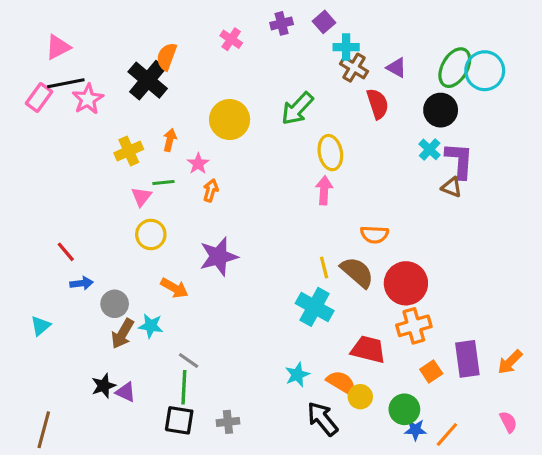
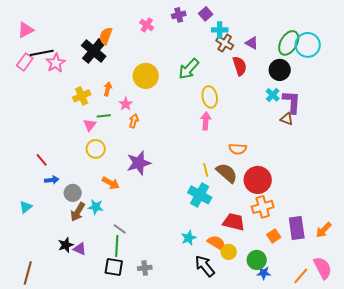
pink triangle: (58, 47) -> (26, 30), moved
pink semicircle: (508, 422) -> (323, 268), size x1.6
orange line: (447, 435) -> (301, 276), moved

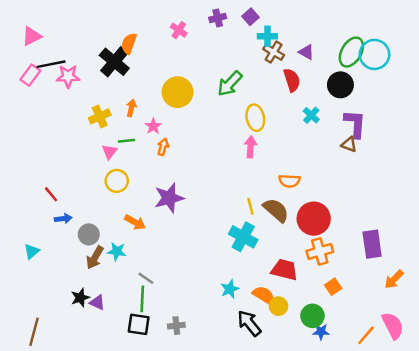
pink star: (56, 63) -> (68, 76), turned 30
cyan cross: (273, 95) -> (311, 115), moved
purple rectangle: (297, 228) -> (372, 244), moved

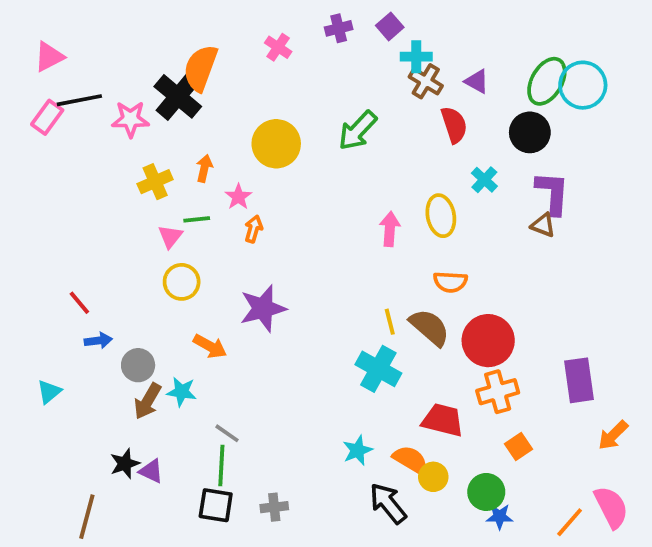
orange semicircle: (129, 44) -> (201, 68), size x1.4
pink star: (68, 76) -> (130, 119), moved
yellow ellipse: (255, 118) -> (441, 216), moved
brown line: (34, 332) -> (87, 517), moved

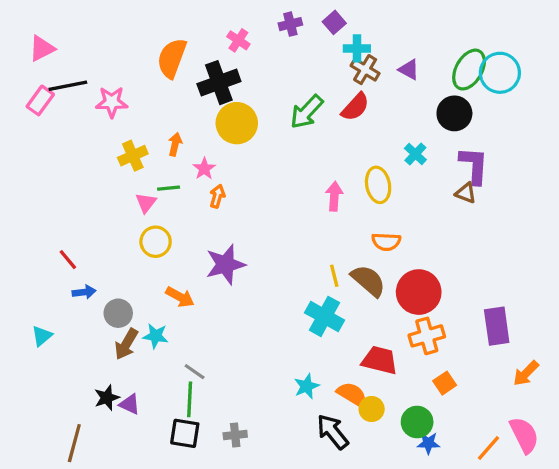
black cross: (178, 96) -> (219, 83), moved, turned 30
red semicircle: (454, 125) -> (355, 107), moved, turned 60

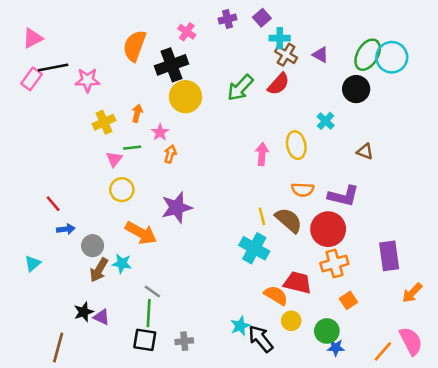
purple L-shape: (474, 165) -> (343, 196), moved, turned 100
orange arrow: (180, 297) -> (141, 233), size x1.4
cyan star: (307, 386) -> (240, 326), moved
orange semicircle: (352, 394) -> (276, 295), moved

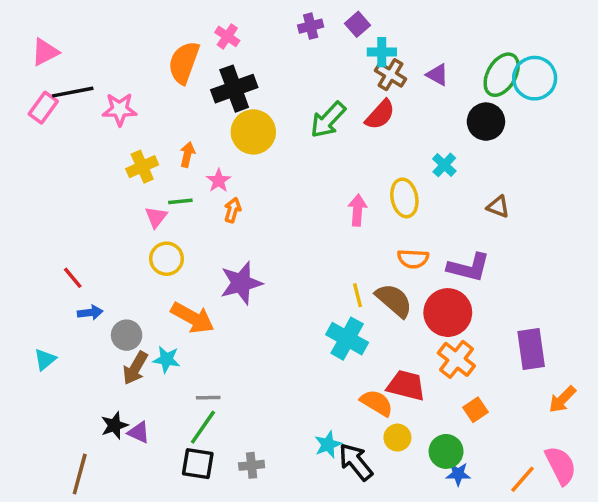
pink cross: (187, 32) -> (227, 36), moved
orange cross: (334, 264) -> (456, 359), turned -36
gray line: (152, 292) -> (208, 398), turned -36
green line: (149, 313) -> (203, 427), turned 32

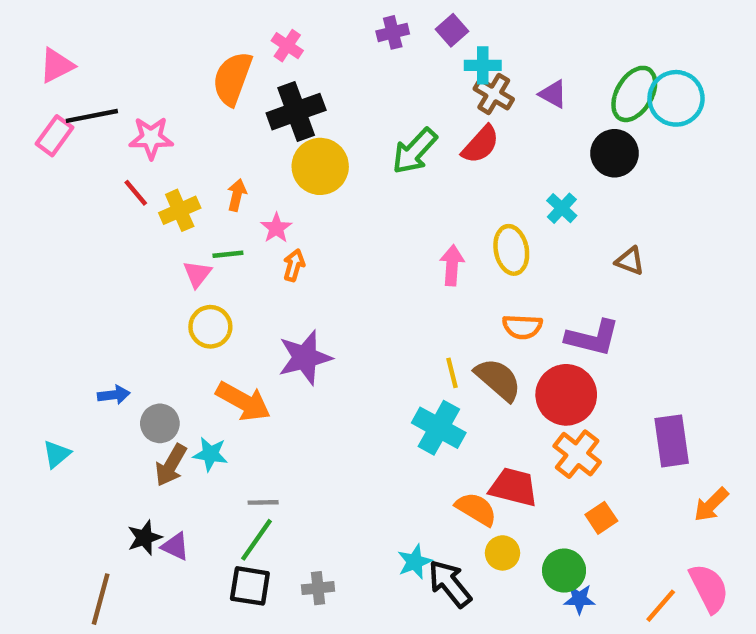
red line: (73, 278) -> (136, 193), moved

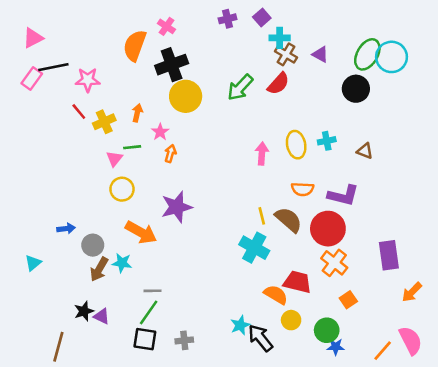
cyan cross: (562, 208) -> (327, 141), moved, turned 36

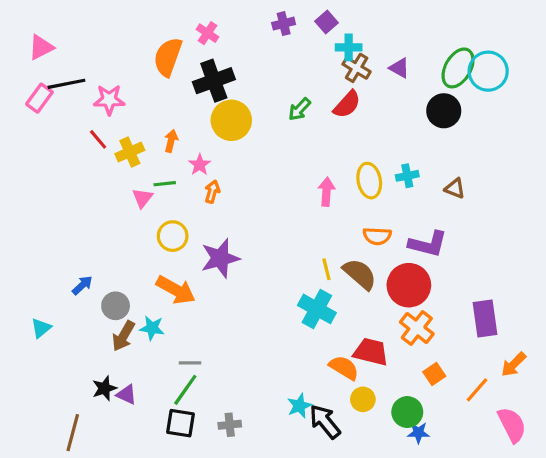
green arrow: (240, 87) -> (299, 109), size x0.7
yellow circle: (122, 189) -> (173, 236), moved
blue arrow: (66, 229) -> (82, 285), turned -36
orange line: (383, 351) -> (477, 390), moved

